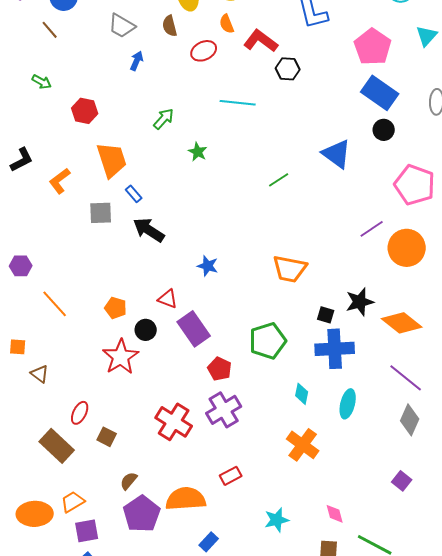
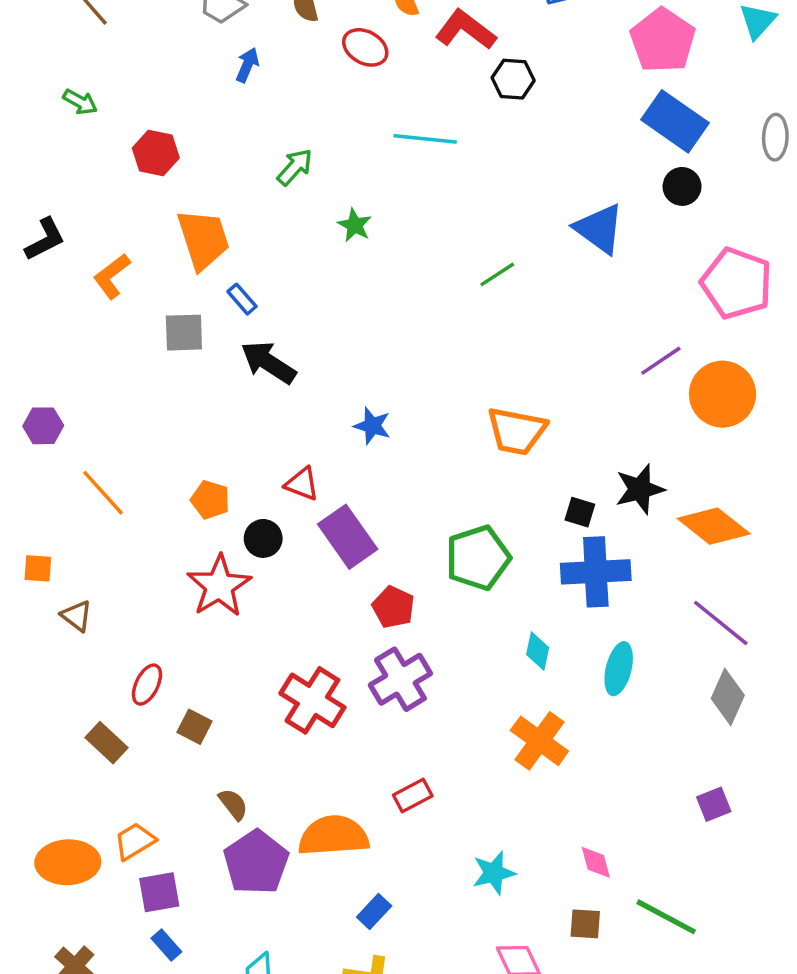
red ellipse: (204, 51) -> (365, 47), turned 55
brown rectangle: (57, 446) -> (107, 743), size x0.7
brown semicircle: (129, 481) -> (233, 804), turned 102
purple square: (402, 481) -> (714, 804), turned 30

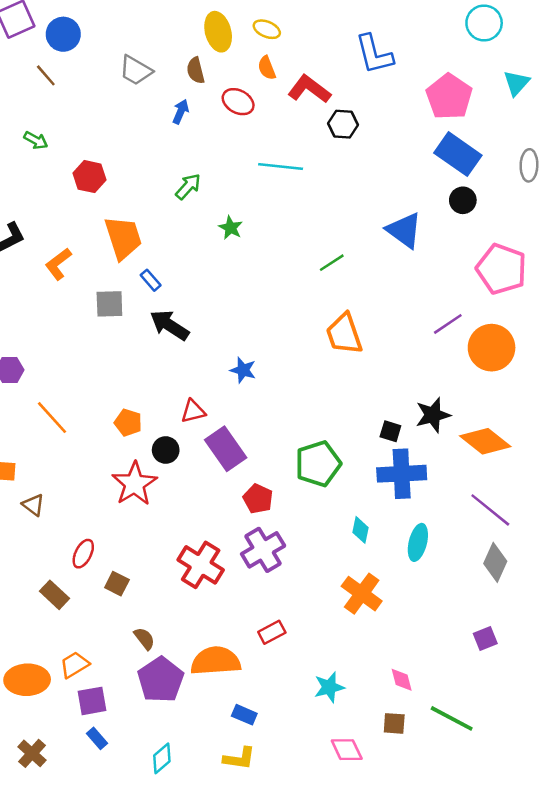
blue arrow: (247, 65) -> (181, 112), moved
orange trapezoid: (517, 431) -> (344, 334), moved, turned 60
red triangle: (302, 484) -> (193, 411), turned -35
blue rectangle: (374, 912) -> (244, 715), turned 70

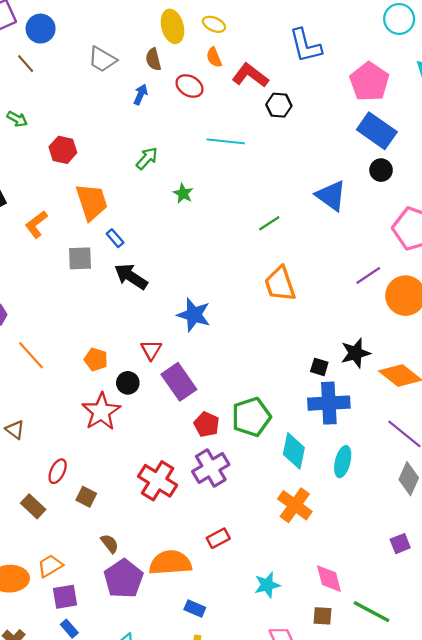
blue star: (243, 370) -> (194, 315), size x1.5
red triangle: (193, 411) -> (151, 350), turned -45
green pentagon: (318, 464) -> (251, 417), moved
cyan diamond: (360, 530) -> (294, 451), size x1.6
pink diamond: (402, 680) -> (329, 579), size x1.4

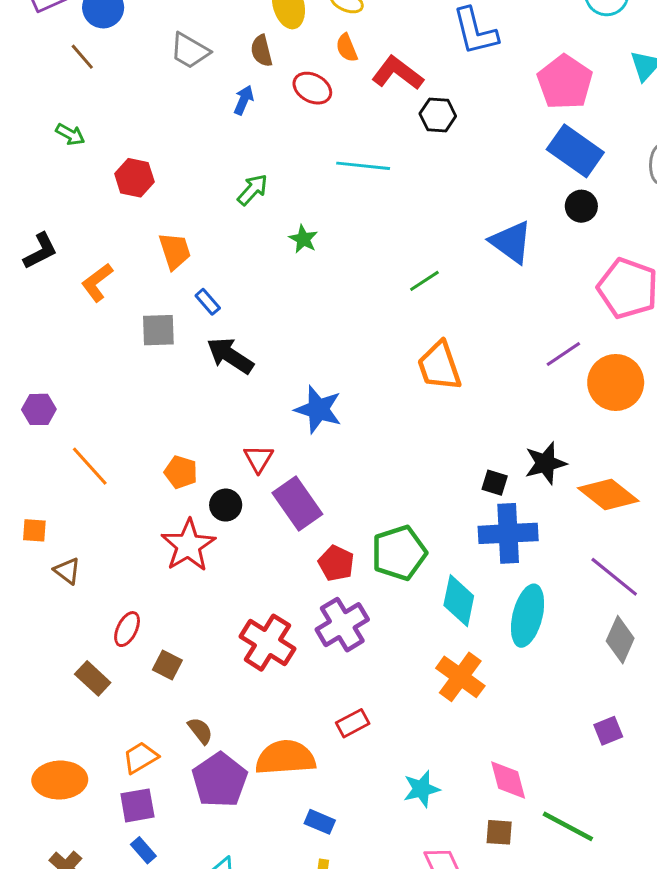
orange trapezoid: (92, 202) -> (175, 251), size x0.7
cyan ellipse: (343, 462) -> (528, 616), size x1.4
orange trapezoid: (50, 566) -> (140, 758), moved

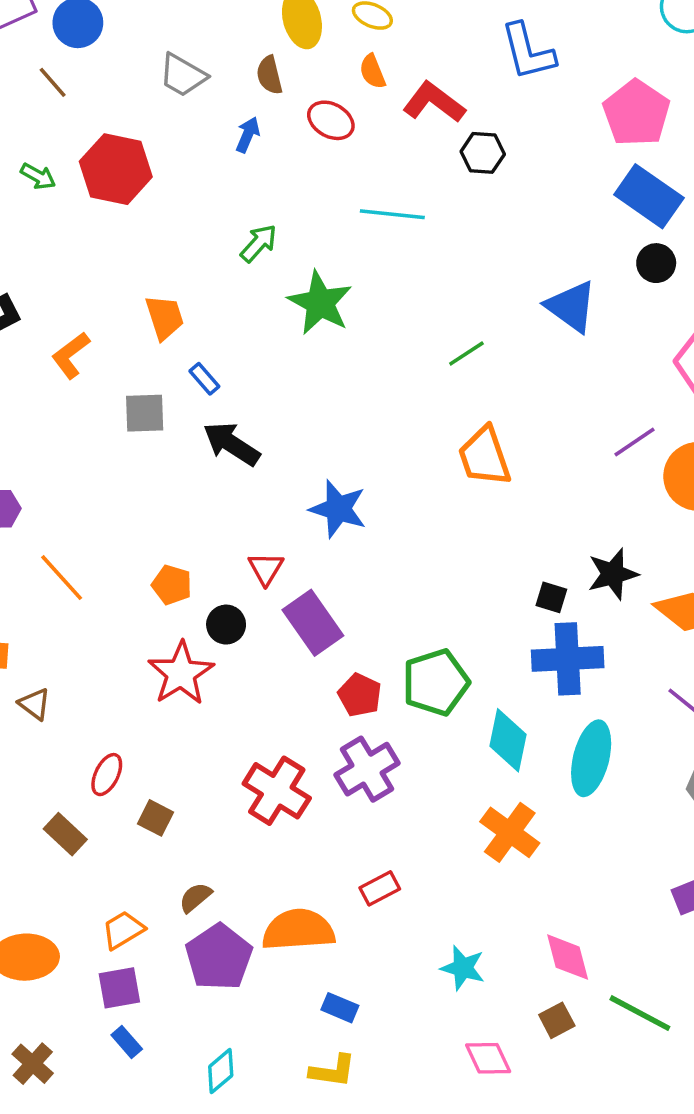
red hexagon: (134, 178) -> (116, 169), moved, size x1.5
green star: (303, 239) -> (320, 303), size x1.8
brown semicircle: (200, 731) -> (195, 897), turned -92
cyan star: (421, 789) -> (463, 968), turned 30
brown square: (499, 832) -> (557, 1020), turned -32

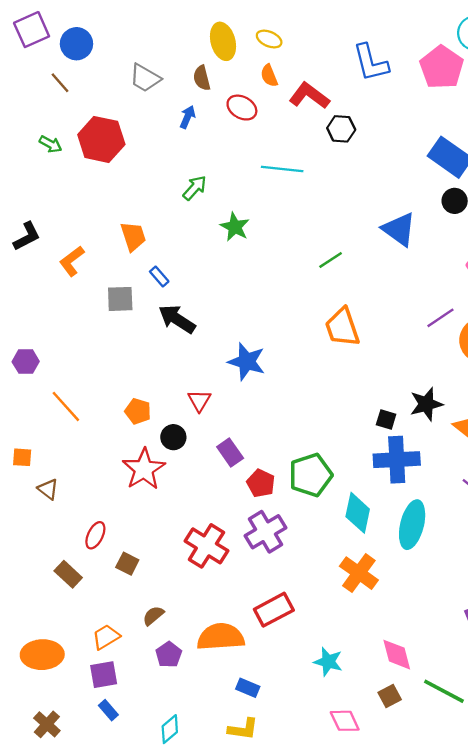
pink pentagon: (636, 113) -> (442, 67), moved
green star: (320, 303) -> (235, 227), size x0.7
purple rectangle: (313, 623) -> (230, 453), moved, size x0.7
red rectangle: (380, 888) -> (274, 610), size x1.5
purple pentagon: (219, 957) -> (169, 655), size x0.6

